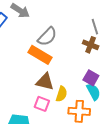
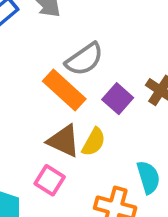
purple square: (91, 78) -> (118, 99), moved
yellow semicircle: (62, 94) -> (94, 142), moved

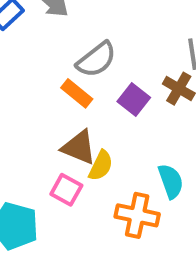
orange rectangle: (64, 90) -> (77, 93), size x0.7
yellow semicircle: (94, 142) -> (101, 166), moved

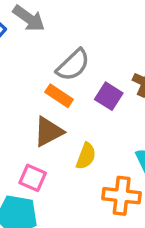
brown triangle: (79, 147) -> (48, 132), moved, turned -44
pink square: (66, 190) -> (33, 178), moved

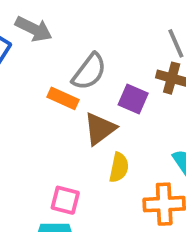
orange rectangle: (59, 96) -> (63, 98), moved
brown triangle: (48, 132) -> (100, 129), moved

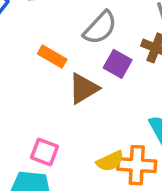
gray semicircle: (89, 72) -> (100, 28), moved
yellow semicircle: (119, 167) -> (110, 161), moved, turned 48

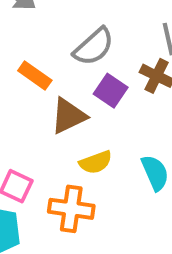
yellow semicircle: (110, 161) -> (96, 162), moved
orange cross: (137, 165) -> (71, 209), moved

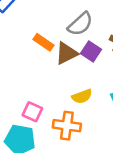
brown triangle: (68, 116) -> (66, 53), moved

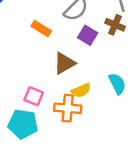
brown triangle: (66, 53) -> (64, 63), moved
yellow semicircle: (82, 96) -> (81, 90), moved

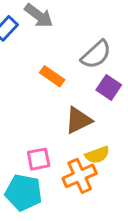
pink square: (34, 96) -> (39, 159), turned -36
orange cross: (68, 108) -> (80, 176), turned -32

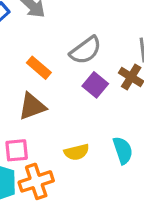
brown triangle: (78, 120) -> (32, 106), moved
orange cross: (80, 176) -> (36, 181), moved

